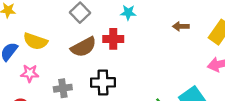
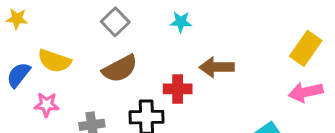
brown arrow: (181, 26) -> (217, 67), moved, size x1.5
red cross: (113, 39) -> (178, 89), moved

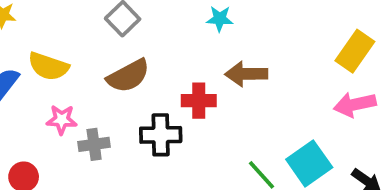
cyan star: (181, 22) -> (220, 19), moved
pink star: (47, 105) -> (62, 120), moved

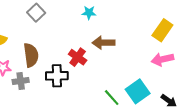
brown semicircle: (128, 76) -> (31, 55), moved, turned -70
red cross: (199, 101) -> (78, 57), turned 36

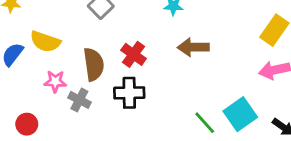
red cross: (78, 57) -> (134, 54), moved
gray cross: (21, 81) -> (79, 100), turned 35

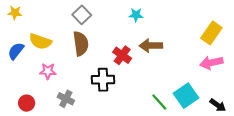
red cross: (134, 54) -> (122, 55), moved
brown semicircle: (94, 64) -> (81, 44), moved
gray cross: (79, 100) -> (66, 99), moved

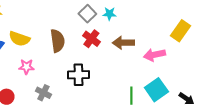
gray square: (82, 15) -> (87, 14), moved
red cross: (122, 55) -> (91, 39), moved
pink arrow: (211, 63) -> (154, 55), moved
green line: (159, 102) -> (131, 96), turned 42

